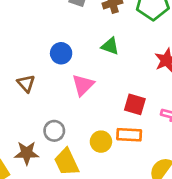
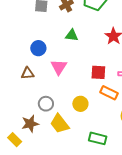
brown triangle: (26, 83) -> (28, 73), moved, turned -40
orange rectangle: (129, 135) -> (109, 93), moved, turned 36

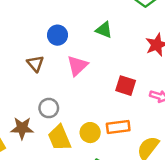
brown triangle: (28, 73) -> (35, 63), turned 40
orange rectangle: (109, 93) -> (118, 127), moved, turned -48
yellow circle: (80, 104) -> (90, 133), moved

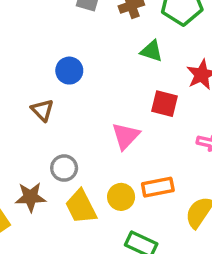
green triangle: (104, 30) -> (151, 51), moved
pink triangle: (77, 66) -> (126, 136), moved
red square: (126, 86) -> (165, 104), moved

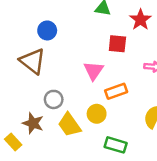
brown triangle: (42, 110) -> (32, 61), size x1.6
orange rectangle: (158, 187) -> (116, 91), moved
brown star: (30, 197) -> (33, 123), turned 30

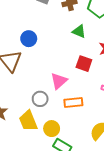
gray circle: (54, 99) -> (40, 99), moved
yellow circle: (97, 114) -> (52, 129), moved

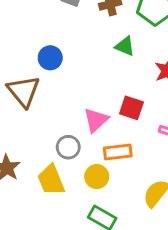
red square: (84, 64) -> (131, 108), moved
yellow circle: (52, 129) -> (97, 177), moved

